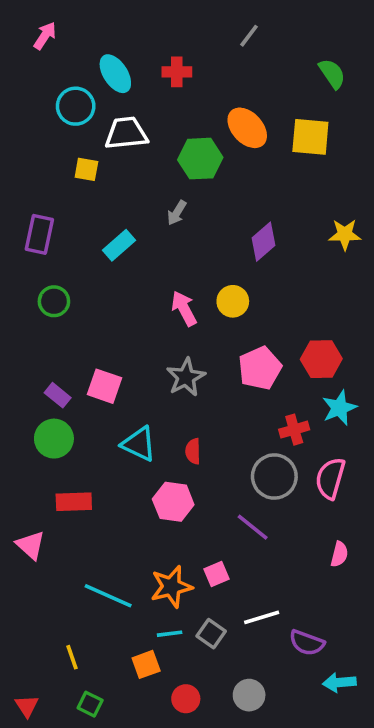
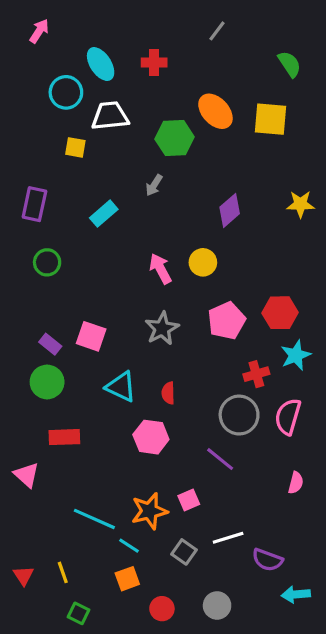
cyan line: (170, 634) -> (129, 546), moved, turned 40
red triangle: (27, 706) -> (23, 576), moved

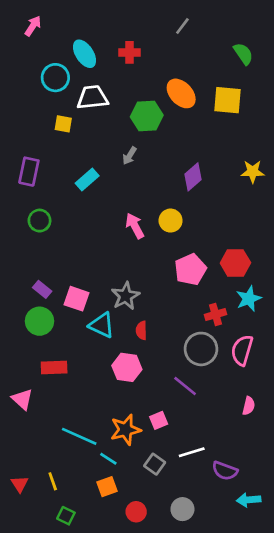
gray star: (162, 328) -> (126, 296), moved
pink square: (91, 336) -> (77, 299), moved

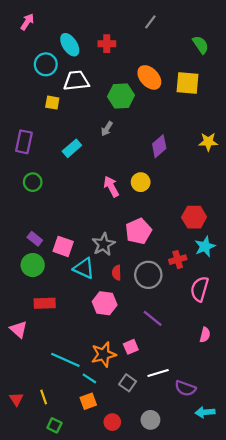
pink pentagon: (190, 270) -> (138, 231), moved
gray circle: (201, 349) -> (148, 275), moved

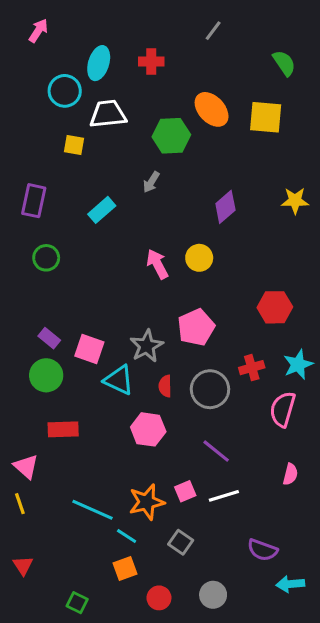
cyan ellipse: (70, 45) -> (99, 63), turned 50
cyan star: (205, 246) -> (298, 364), moved
white line: (158, 373) -> (224, 496), moved
yellow line: (44, 397) -> (20, 504), moved

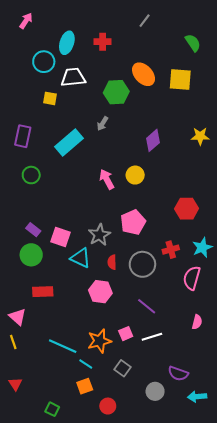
cyan rectangle: (102, 210) -> (69, 143), size x1.5
gray circle: (213, 595) -> (155, 391), moved

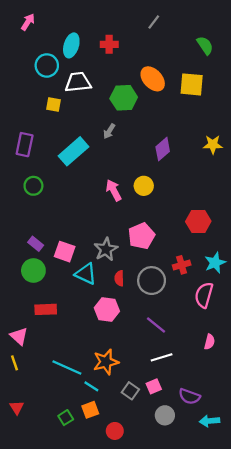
pink square: (126, 334) -> (154, 386), moved
green square: (52, 409) -> (66, 418), moved, turned 32

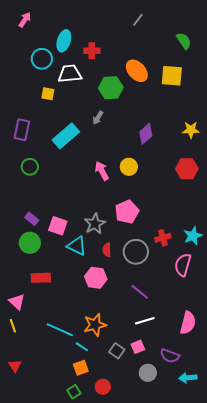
red cross: (109, 44) -> (92, 51), moved
red hexagon: (198, 221) -> (187, 169), moved
pink semicircle: (209, 342) -> (188, 323), moved, size x1.6
green square: (66, 418) -> (74, 392), moved

